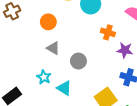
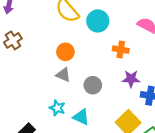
orange circle: (48, 22) -> (65, 52), moved
purple star: (125, 50) -> (131, 79), moved

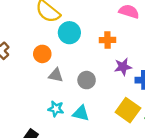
cyan circle: (98, 21) -> (69, 33), moved
orange circle: (65, 52) -> (42, 54), moved

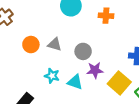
orange circle: (42, 54) -> (31, 45), moved
purple star: (123, 67) -> (95, 70), moved

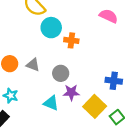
orange cross: (106, 16) -> (71, 40), moved
cyan star: (52, 76) -> (11, 96), moved

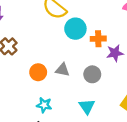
purple star: (71, 92) -> (115, 53), moved
cyan triangle: (51, 103) -> (87, 107), turned 42

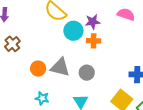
purple star: (115, 53) -> (93, 22), moved
gray triangle: (62, 70) -> (60, 67), size x1.5

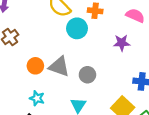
purple star: (93, 22) -> (122, 43), moved
orange cross: (94, 41) -> (95, 11), moved

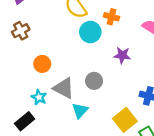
purple star: (122, 43) -> (122, 55), moved
gray triangle: (59, 67) -> (64, 88), moved

